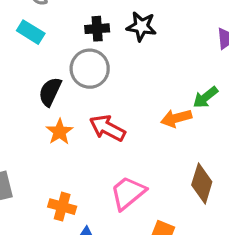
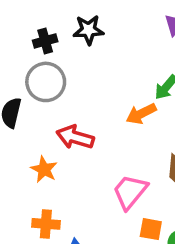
orange star: (60, 132) -> (44, 169), moved
pink trapezoid: (128, 193) -> (130, 192), moved

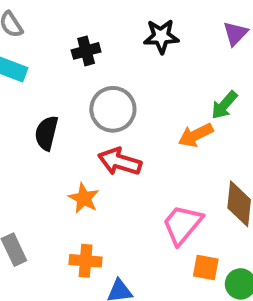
black star: (88, 30) -> (161, 36), moved
gray circle: (46, 82) -> (113, 109), moved

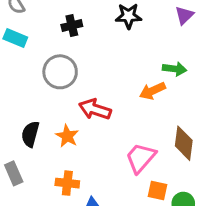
green arrow: (224, 105) -> (175, 69), turned -125
gray circle: (113, 109) -> (60, 72), moved
black semicircle: (46, 133) -> (30, 134), moved

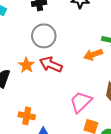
gray circle: (60, 72) -> (44, 36), moved
orange star: (67, 136) -> (26, 65), moved

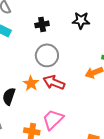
pink trapezoid: (81, 102) -> (53, 119), moved

